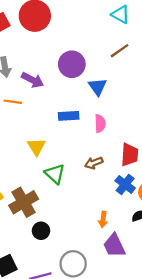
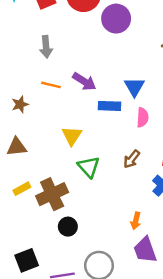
purple circle: (72, 64) -> (116, 19), moved
purple arrow: (33, 80) -> (84, 82), moved
blue triangle: (98, 87) -> (134, 87), moved
brown arrow: (94, 163) -> (132, 159), turned -36

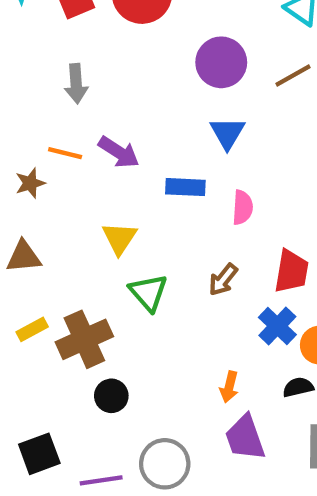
purple circle: (116, 19) -> (221, 62), moved
purple arrow: (84, 82) -> (119, 152), moved
orange line: (51, 85) -> (65, 153), moved
blue triangle: (134, 87) -> (227, 133), moved

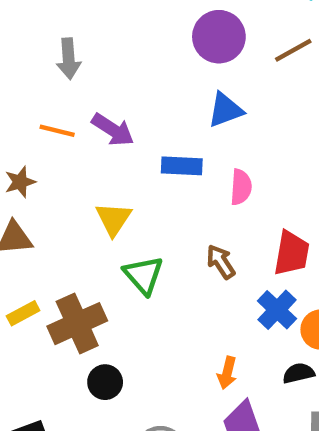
blue triangle: (227, 133) -> (225, 110), turned 39
brown star: (30, 183) -> (20, 182), moved
brown arrow: (223, 280) -> (221, 262), turned 108

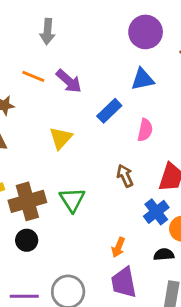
blue rectangle: (182, 166) -> (109, 111), turned -55
green triangle: (143, 275) -> (72, 200), moved
black circle: (105, 382) -> (27, 240), moved

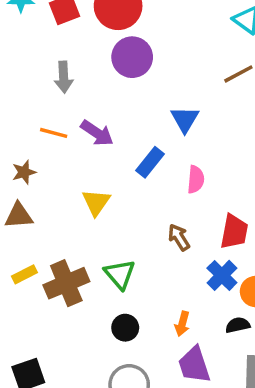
purple circle: (146, 32) -> (132, 57), moved
blue triangle: (143, 79) -> (185, 119), turned -40
black circle: (27, 240) -> (125, 328), moved

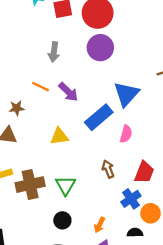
blue triangle: (185, 119) -> (126, 94), size x1.4
blue rectangle: (150, 162) -> (99, 117), size x1.4
yellow triangle: (96, 202) -> (59, 136), turned 36

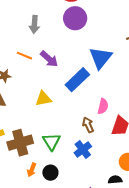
pink semicircle: (126, 134) -> (103, 106), moved
blue cross: (131, 199) -> (83, 150), moved
orange arrow: (100, 225) -> (32, 170), moved

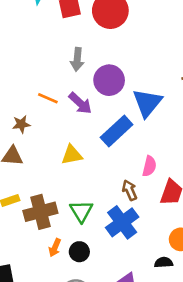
purple circle: (75, 18) -> (109, 80), moved
gray arrow: (34, 24) -> (77, 59), moved
blue cross: (83, 150) -> (122, 222), size x1.4

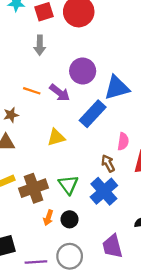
gray arrow: (77, 59) -> (40, 45), moved
blue triangle: (147, 103) -> (117, 88), turned 40

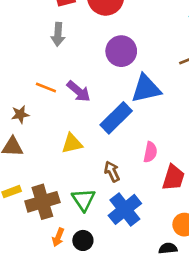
purple circle: (83, 71) -> (121, 51), moved
brown arrow: (108, 163) -> (112, 172), moved

